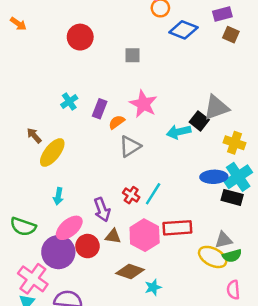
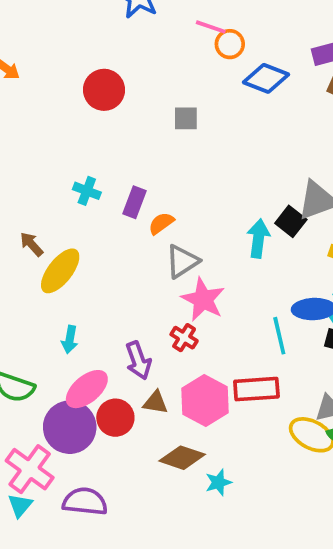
cyan cross: (69, 101) -> (87, 191), turned -35
pink star: (143, 104) -> (203, 299), moved
cyan arrow: (179, 132) -> (258, 238), turned 110
cyan line: (153, 194) -> (279, 336), moved, turned -45

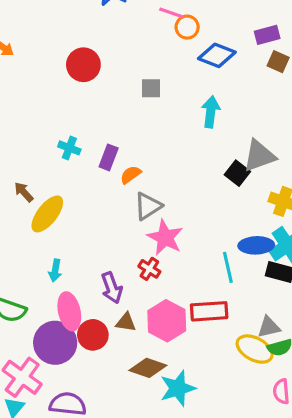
cyan arrow: (258, 238) -> (211, 112), moved
pink ellipse: (87, 389) -> (69, 311), turned -63
cyan star: (218, 482) -> (178, 388), size x1.6

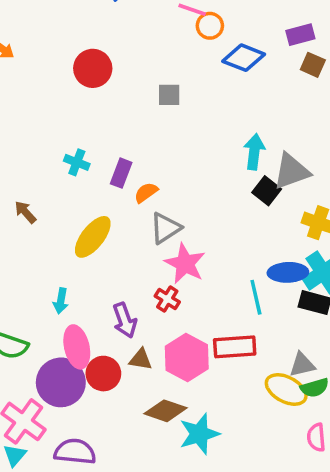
cyan arrow: (211, 112) -> (254, 152), moved
yellow ellipse: (47, 214) -> (93, 237), moved

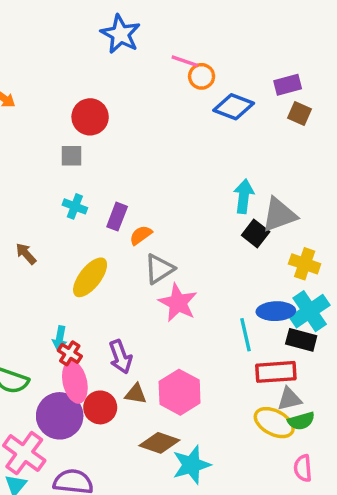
gray square: (169, 95) -> (71, 156), moved
red cross: (167, 299) -> (70, 353), moved
red rectangle: (235, 347) -> (276, 372), moved

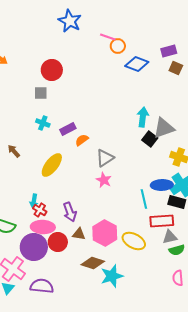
purple rectangle: (117, 217) -> (68, 129), turned 42
gray triangle: (159, 269) -> (105, 158), moved
pink star: (178, 303) -> (104, 180), size x0.7
pink ellipse: (75, 382) -> (43, 227), turned -75
yellow ellipse: (274, 423) -> (134, 241), moved

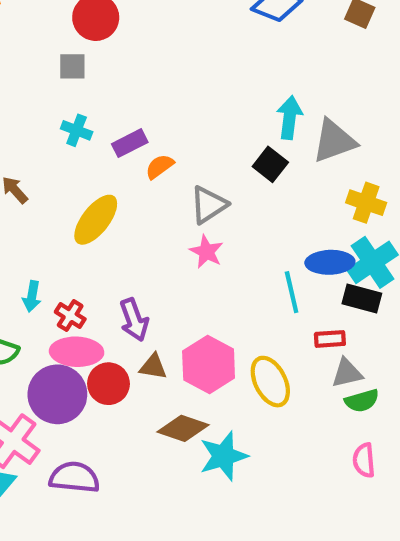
black square: (150, 139) -> (270, 164), moved
cyan arrow: (34, 201) -> (32, 296), moved
red rectangle: (162, 221) -> (330, 339), size x0.6
yellow ellipse: (134, 241) -> (270, 382), turned 35

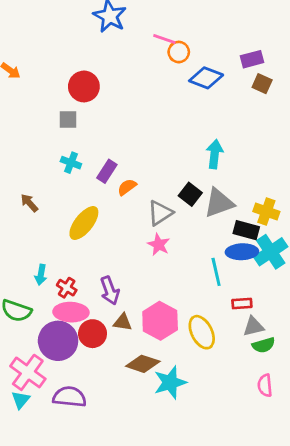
gray triangle: (334, 141) -> (219, 203), moved
purple rectangle: (130, 143) -> (107, 171), turned -30
black square: (270, 164) -> (190, 194), moved
black rectangle: (362, 298) -> (246, 230), moved

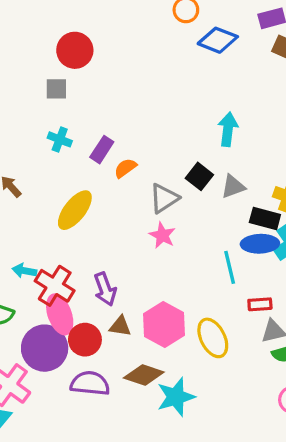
gray triangle: (219, 203) -> (233, 187), size x0.7
cyan arrow: (41, 275) -> (24, 271), turned 90
red cross: (67, 288) -> (55, 286), size x1.6
pink ellipse: (71, 312) -> (60, 314), turned 68
purple semicircle: (70, 397) -> (90, 383), moved

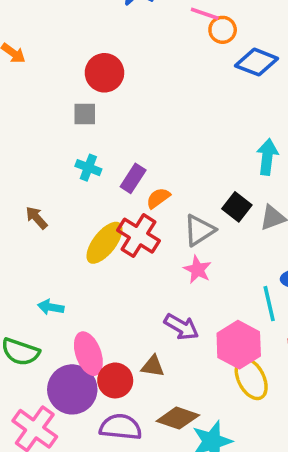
red cross: (55, 286) -> (138, 236), moved
purple arrow: (105, 289) -> (181, 327), moved, turned -40
pink hexagon: (164, 325) -> (239, 345), moved

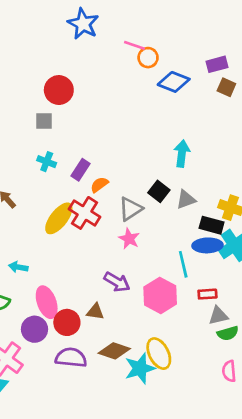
yellow ellipse: (251, 379) -> (159, 354), moved
purple circle: (72, 389) -> (34, 329), size x0.7

